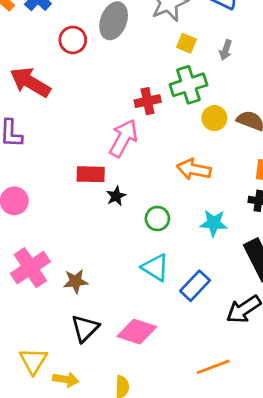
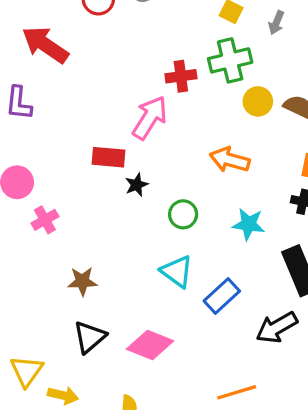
pink cross: (30, 268) -> (45, 220), moved, size x0.6

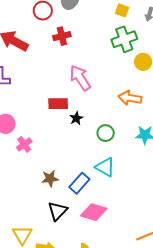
red cross: (181, 76) -> (62, 36), moved
pink arrow: (150, 118) -> (80, 78), turned -60
blue rectangle: (222, 296) -> (79, 183), moved

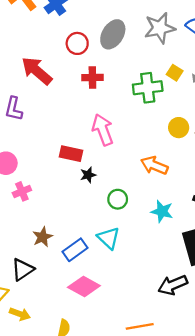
yellow square: (122, 10) -> (175, 73), moved
green cross: (124, 39) -> (148, 88), moved
brown star: (50, 179) -> (43, 237), turned -30
black triangle: (58, 211) -> (23, 270), moved

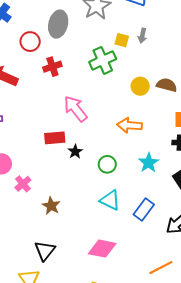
cyan star: (162, 211) -> (149, 163), turned -30
brown star: (43, 237) -> (51, 206), moved
blue rectangle: (75, 250) -> (144, 210), moved

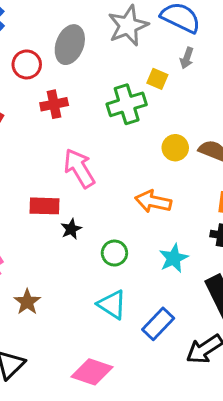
gray arrow: (142, 36) -> (187, 58), moved

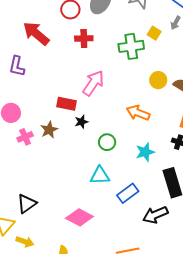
pink arrow: (79, 168) -> (93, 83), turned 56
brown star: (27, 302) -> (49, 130), moved
cyan triangle: (112, 305) -> (100, 176), turned -45

